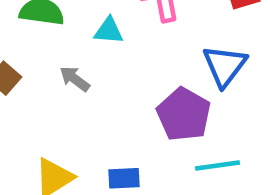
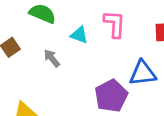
blue triangle: (225, 66) -> (143, 73), turned 32

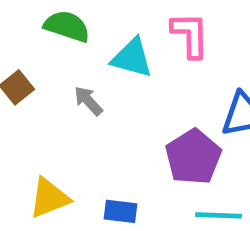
cyan triangle: (79, 35) -> (132, 58), size x1.4

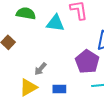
gray arrow: (88, 101) -> (40, 69), moved, turned -88

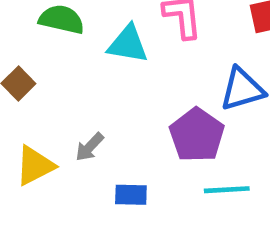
yellow triangle: (28, 87) -> (35, 166), moved

